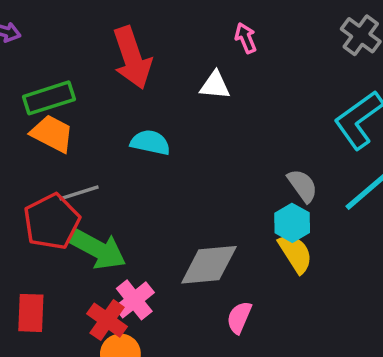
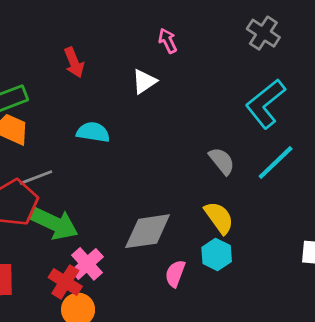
red arrow: (132, 58) -> (74, 62), size x0.6
white triangle: (215, 85) -> (144, 82), turned -36
cyan hexagon: (292, 223) -> (217, 255), moved

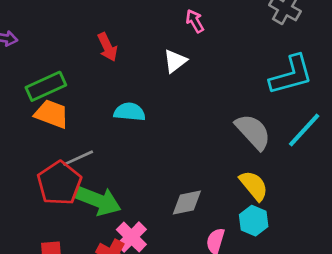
cyan L-shape: (265, 104) -> (291, 75), turned -153
gray semicircle: (222, 161) -> (253, 132), size x1.4
gray diamond: (148, 231) -> (187, 203), size x0.7

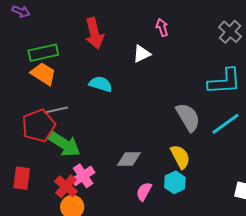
red arrow: (107, 47) -> (94, 33), size x1.4

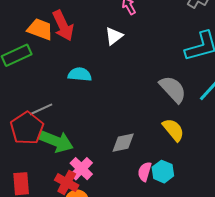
orange trapezoid: (43, 74) -> (40, 29), moved
cyan hexagon: (175, 182) -> (163, 172), moved

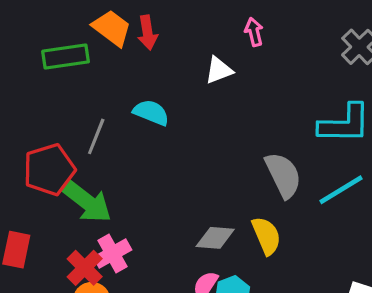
red arrow: (63, 26) -> (147, 33), size x0.7
gray line: (41, 109) -> (96, 136), moved, turned -60
gray diamond: (123, 143) -> (215, 238), moved

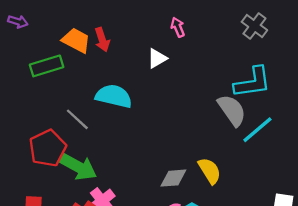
cyan semicircle: (151, 113) -> (114, 96), size x1.4
gray line: (96, 136) -> (77, 119), turned -60
gray semicircle: (283, 175) -> (232, 110), moved

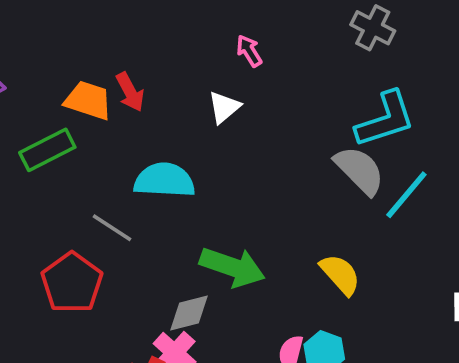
green arrow: (78, 167) -> (232, 267), moved
gray diamond: (173, 178) -> (189, 313), moved

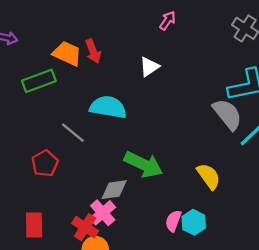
pink arrow: (249, 51) -> (168, 21), moved, turned 60
red pentagon: (72, 283) -> (45, 163), size x0.7

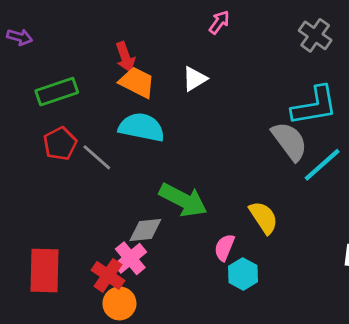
orange trapezoid: (67, 54) -> (137, 82), moved
red pentagon: (45, 163) -> (60, 144), moved
pink semicircle: (173, 221) -> (224, 247), moved
red rectangle: (34, 225) -> (45, 270), size x1.4

